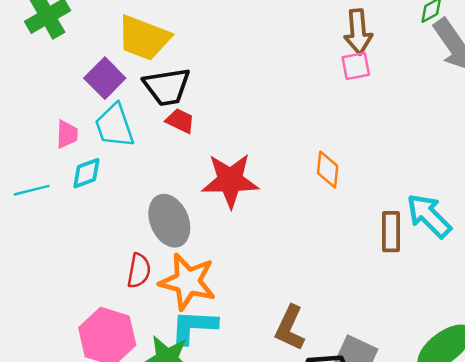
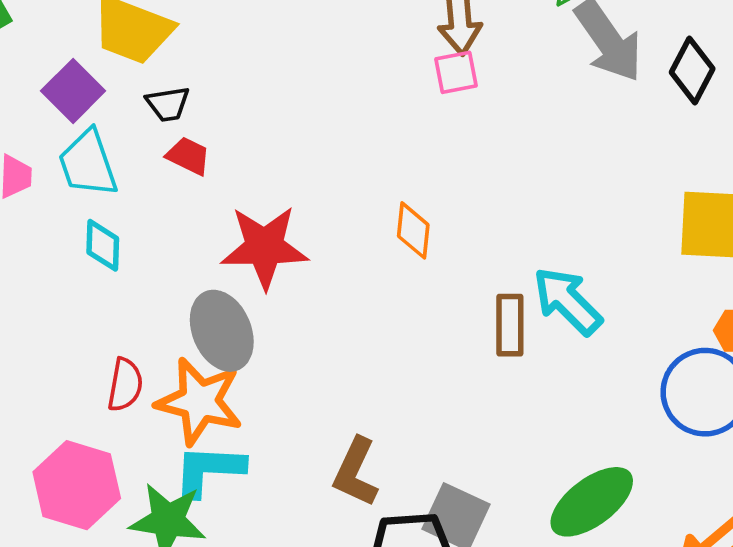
black trapezoid: (167, 87) -> (168, 104), size x0.6
cyan diamond: (86, 173) -> (103, 245), moved, turned -68
gray ellipse: (169, 221) -> (222, 331), moved

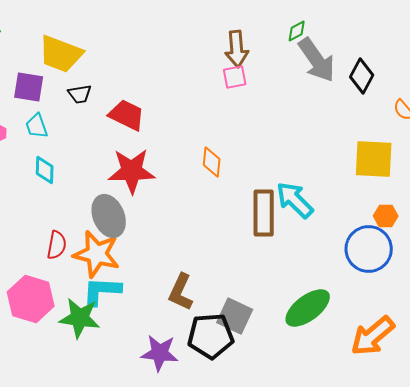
purple square: (73, 91) -> (29, 87), turned -36
red trapezoid: (188, 156) -> (127, 115), moved, size x1.5
cyan trapezoid: (88, 163) -> (37, 126), size x0.7
brown rectangle: (510, 325) -> (264, 213), size x1.4

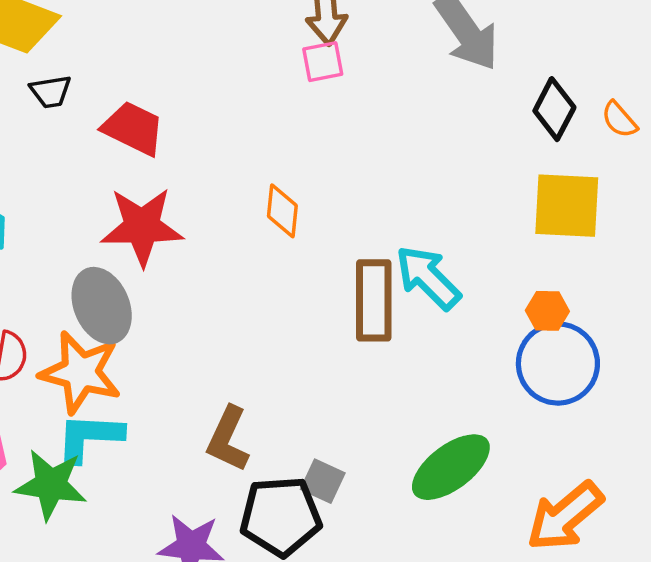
black diamond: (362, 76) -> (554, 109), moved
orange hexagon: (386, 216) -> (547, 311), moved
gray square: (235, 316) -> (323, 481), size x0.7

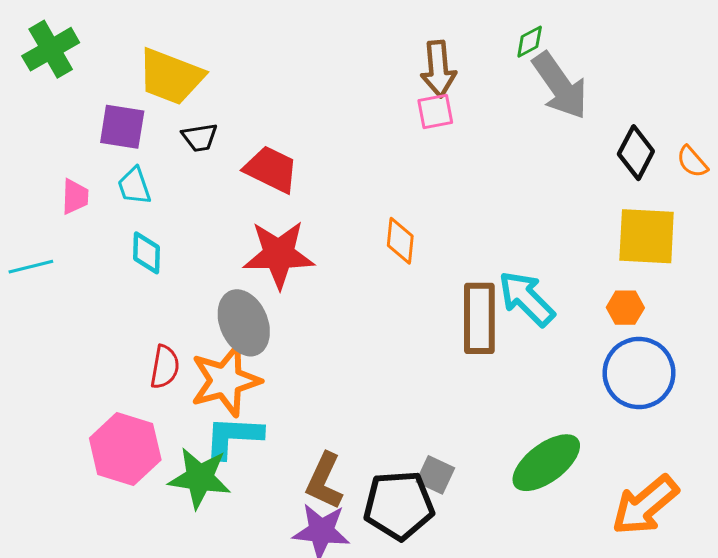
orange hexagon: (547, 311) -> (625, 308), moved
orange star: (81, 372) -> (226, 381), turned -30
brown L-shape: (228, 439) -> (324, 481), moved

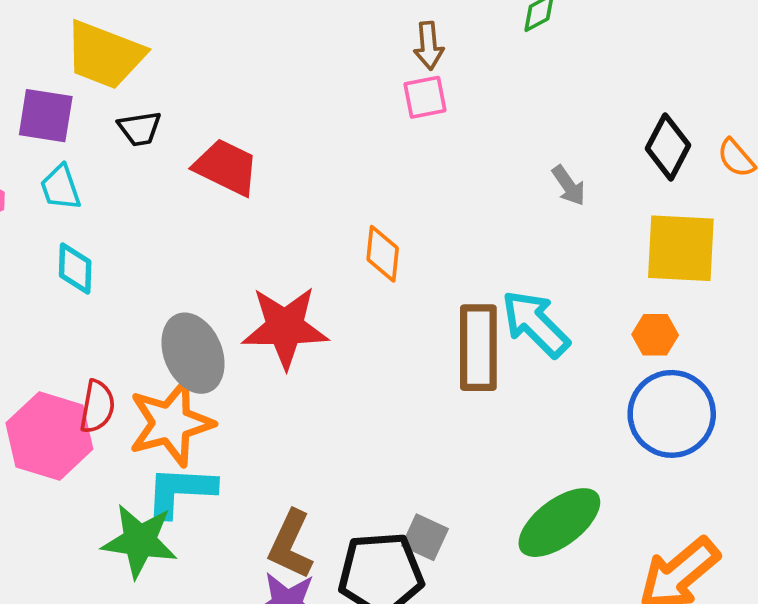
brown arrow: (438, 69) -> (429, 46), size x0.7
gray arrow: (560, 86) -> (569, 186), moved, size x0.5
red star: (279, 254) -> (285, 327), moved
pink hexagon: (125, 449) -> (49, 436), moved

